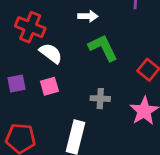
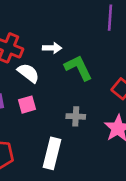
white arrow: (88, 16) -> (52, 48), moved

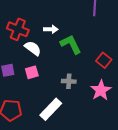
white rectangle: (52, 153) -> (51, 109), turned 30

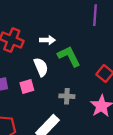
white semicircle: (33, 48) -> (41, 67), moved, turned 30

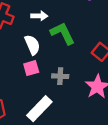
pink square: (27, 86) -> (31, 68), moved

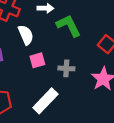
white semicircle: (32, 45) -> (26, 35), moved

